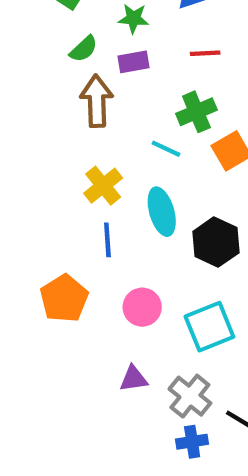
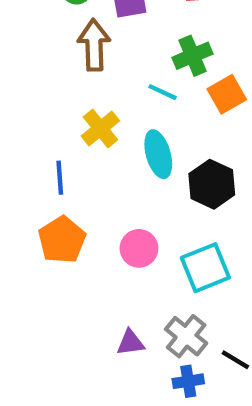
blue line: (107, 240) -> (60, 178), moved
purple triangle: (133, 379) -> (130, 343), moved

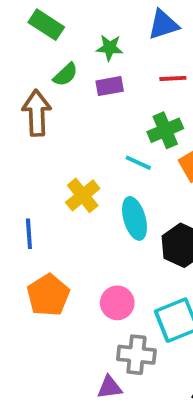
brown arrow: (94, 45) -> (37, 113), moved
blue line: (60, 178) -> (29, 234), moved
gray cross: (186, 336) -> (136, 355), moved, turned -33

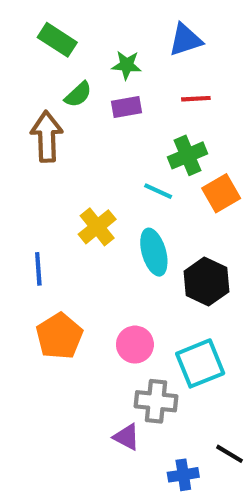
purple triangle: (110, 387) -> (127, 437), turned 36

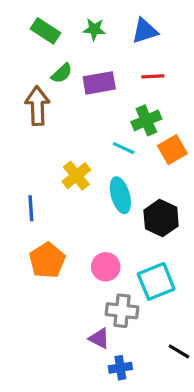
green star: (127, 65) -> (94, 29), moved
purple rectangle: (127, 107) -> (99, 83), size x1.4
blue cross: (183, 475) -> (120, 368), moved

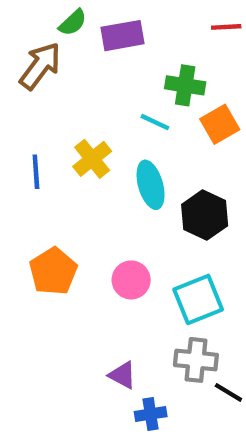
red line: (153, 76) -> (226, 27), moved
brown arrow: (37, 106) -> (40, 66), turned 39
green cross: (146, 120) -> (185, 85), turned 32
blue line: (31, 208) -> (36, 172), moved
gray cross: (122, 311) -> (196, 360), moved

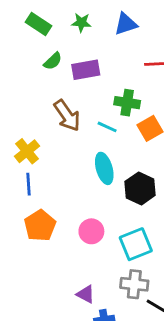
brown arrow: (40, 66) -> (67, 115), moved, turned 108
yellow cross: (92, 159) -> (27, 151), moved
blue line: (36, 172) -> (28, 184), moved

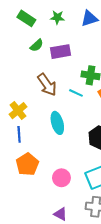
cyan ellipse: (104, 168) -> (57, 123), moved
pink circle: (91, 231) -> (61, 178), moved

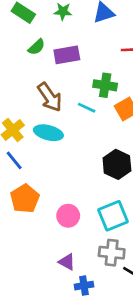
cyan ellipse: (57, 123) -> (48, 133), moved, turned -60
blue line: (19, 134) -> (14, 160), turned -35

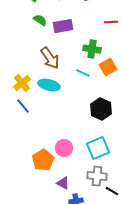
green semicircle: (37, 47) -> (40, 20), turned -104
cyan line: (87, 108) -> (83, 73), moved
orange pentagon: (25, 199) -> (43, 160), moved

